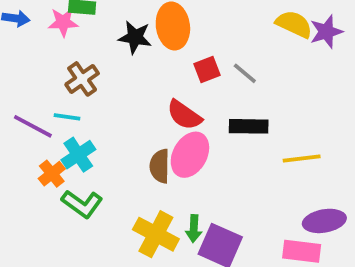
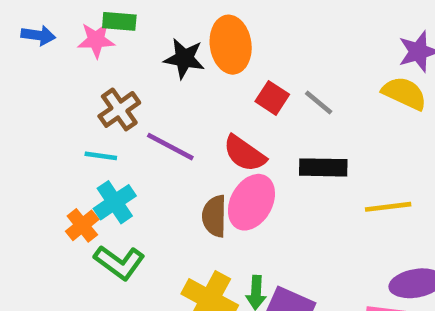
yellow semicircle: (294, 24) -> (404, 93), moved
red square: (207, 70) -> (272, 98), turned -36
purple line: (33, 126) -> (170, 147), moved

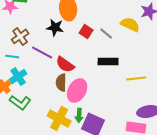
black star: (184, 58) -> (55, 27), moved
yellow semicircle: (404, 93) -> (130, 24), moved
red semicircle: (244, 154) -> (65, 64), moved
pink ellipse: (251, 202) -> (77, 90), moved

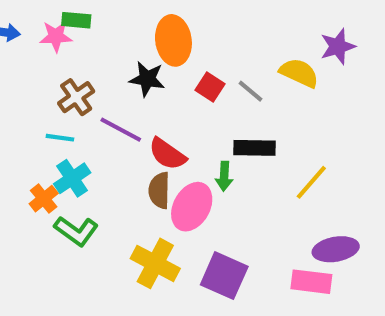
yellow line: (136, 78) -> (311, 182), turned -42
green arrow: (79, 115) -> (224, 176), moved

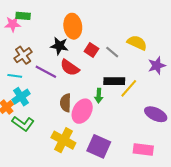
purple star: (338, 46) -> (157, 66), moved
red semicircle: (167, 154) -> (70, 68), moved
yellow line: (311, 182) -> (129, 88), moved
purple ellipse: (336, 249) -> (156, 114), moved, turned 35

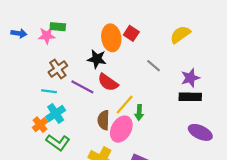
yellow semicircle: (137, 43) -> (180, 34), moved, turned -60
red square: (91, 50) -> (131, 33), moved
purple star: (157, 66) -> (190, 78), moved
black rectangle: (114, 81) -> (190, 97), moved
yellow line: (129, 88) -> (125, 105), moved

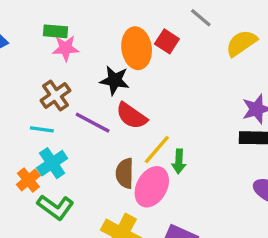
pink star: (47, 36) -> (66, 48), moved
gray line: (154, 66) -> (201, 18), moved

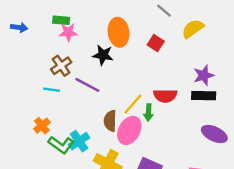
red square: (167, 41) -> (156, 43), moved
red semicircle: (131, 116) -> (165, 96), moved, turned -35
cyan cross: (52, 163) -> (79, 141), moved

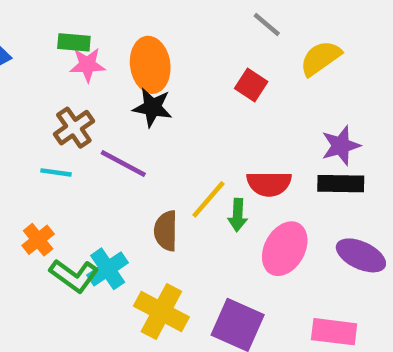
orange ellipse: (119, 32) -> (150, 65), moved
pink ellipse: (129, 130) -> (285, 249), moved

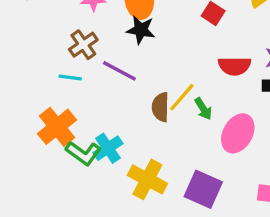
red semicircle: (269, 184) -> (234, 66), moved
green arrow: (238, 215) -> (203, 109), turned -35
brown semicircle: (166, 231) -> (161, 107), moved
orange cross: (38, 240) -> (57, 127), size x1.6

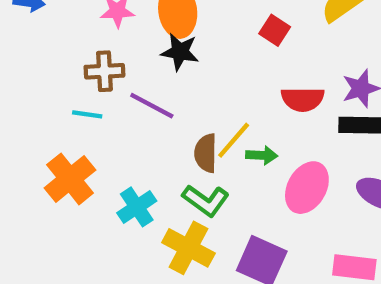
brown cross: (83, 45) -> (104, 71), turned 32
green arrow: (203, 109) -> (262, 155), turned -55
green L-shape: (83, 153) -> (206, 200), moved

